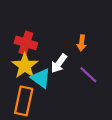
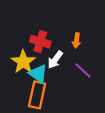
red cross: (26, 43) -> (40, 42), moved
orange rectangle: (24, 101) -> (37, 95), moved

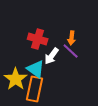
yellow star: (23, 62) -> (16, 79), moved
purple line: (83, 70) -> (71, 51), moved

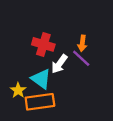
yellow star: (16, 79) -> (18, 90), size x0.6
orange rectangle: (35, 89) -> (40, 102), turned 70

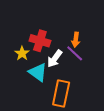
yellow star: (18, 90) -> (22, 53), moved
orange rectangle: (40, 102) -> (61, 93), moved, turned -70

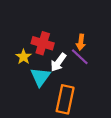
cyan triangle: (38, 72) -> (40, 77), turned 30

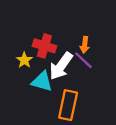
white arrow: (58, 62) -> (61, 66), size x1.4
cyan triangle: (40, 77) -> (42, 81), turned -50

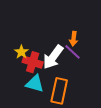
red cross: (44, 46) -> (33, 62), moved
cyan triangle: (42, 81) -> (35, 84), moved

